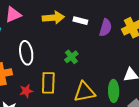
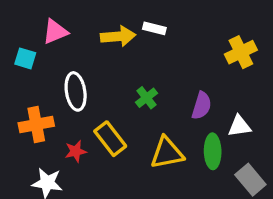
white rectangle: (80, 21) -> (154, 28), moved
purple semicircle: (106, 28) -> (202, 106), moved
yellow rectangle: (48, 83) -> (110, 139), turned -40

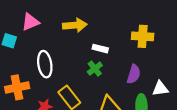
white rectangle: (154, 28) -> (100, 49), moved
yellow cross: (241, 52) -> (143, 36), moved, turned 30

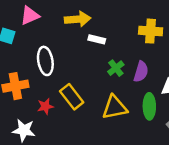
white rectangle: (100, 49) -> (97, 39), moved
green cross: (95, 69) -> (116, 68), moved

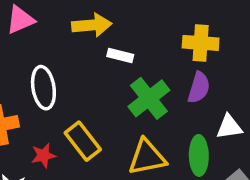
green cross: (116, 68) -> (149, 98), size x1.6
purple semicircle: (141, 72) -> (199, 88), moved

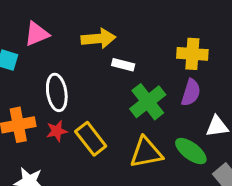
red star: (43, 155) -> (57, 131), moved
green ellipse: (199, 155) -> (191, 151), turned -52

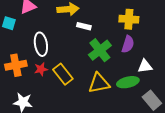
green ellipse: (191, 151) -> (128, 82), turned -50

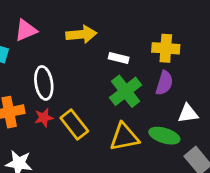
white rectangle: (84, 26) -> (119, 58), moved
green ellipse: (128, 82) -> (164, 136), turned 30

